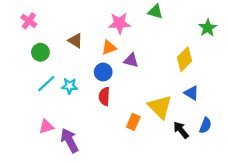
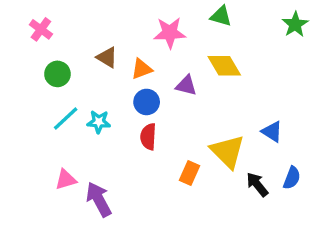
green star: (208, 28) -> (295, 24), moved
orange triangle: (109, 48) -> (142, 69), moved
yellow diamond: (184, 59) -> (224, 66), moved, turned -75

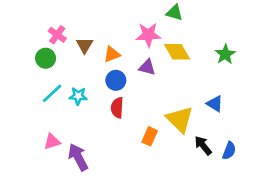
green star: (295, 24) -> (225, 54), moved
pink cross: (41, 29) -> (57, 35), moved
pink star: (170, 33) -> (148, 35), moved
brown triangle: (107, 57) -> (85, 45), turned 30
blue semicircle: (292, 178) -> (229, 151), moved

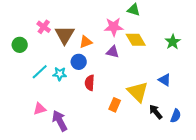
brown triangle: (85, 45) -> (65, 35), size x1.5
green circle: (46, 58) -> (20, 45), moved
blue circle: (116, 80) -> (79, 62), moved

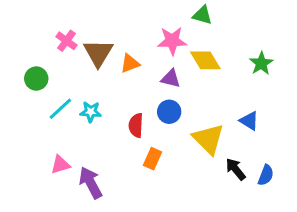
green circle: (20, 45) -> (36, 79), moved
blue circle: (79, 62) -> (169, 112), moved
orange rectangle: (115, 105) -> (153, 159), moved

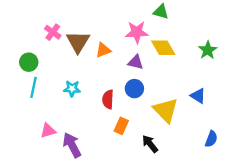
cyan line: (60, 109) -> (34, 87), moved, turned -35
black arrow: (236, 169) -> (150, 144), moved

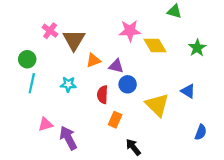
green triangle: (161, 12) -> (174, 11), moved
orange triangle: (103, 50) -> (93, 60), moved
purple triangle: (136, 62) -> (116, 66), moved
black arrow: (150, 144) -> (133, 147), moved

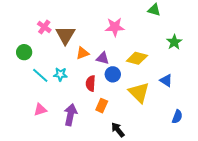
yellow diamond: (155, 46) -> (137, 58), moved, turned -45
cyan line: (32, 83) -> (40, 75), moved, turned -60
purple arrow: (68, 138) -> (70, 115), moved, turned 40

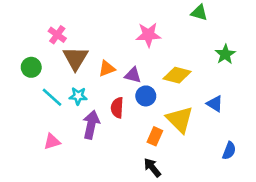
brown triangle: (65, 35) -> (75, 58), moved
orange rectangle: (102, 106) -> (155, 136), moved
purple arrow: (70, 115) -> (91, 125), moved

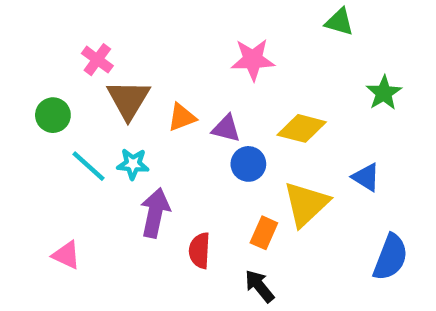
red semicircle: (117, 108) -> (200, 251), moved
yellow triangle: (180, 119) -> (306, 204), turned 32
pink triangle: (52, 142) -> (66, 255), moved, turned 42
blue semicircle: (229, 151) -> (390, 257), size x1.5

